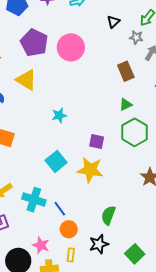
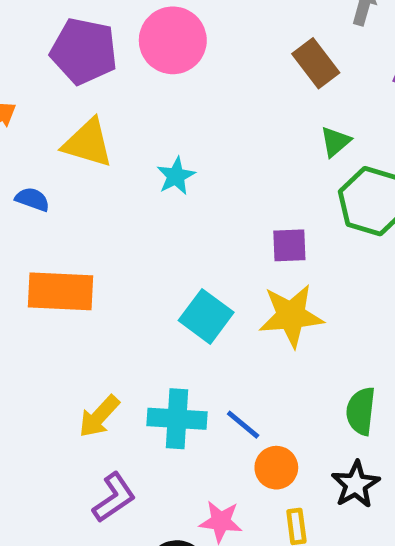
cyan star: (59, 115) -> (176, 176), moved

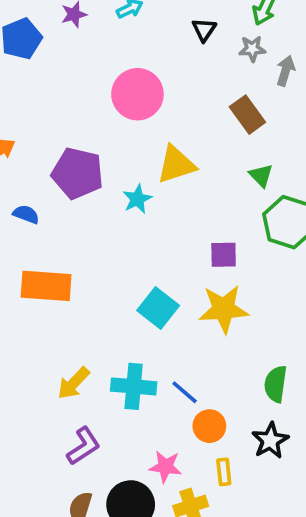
purple pentagon: (84, 51) -> (78, 173), moved
green triangle: (335, 142) -> (261, 175), turned -35
yellow triangle: (88, 143) -> (176, 165), moved, turned -36

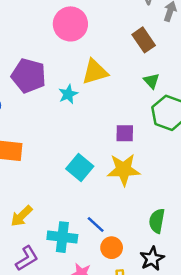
cyan cross: (134, 386) -> (62, 237), moved

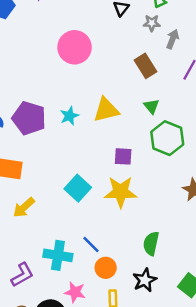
yellow triangle: (95, 72) -> (106, 110), moved
purple pentagon: (29, 76) -> (29, 118), moved
yellow arrow: (21, 216) -> (24, 208), moved

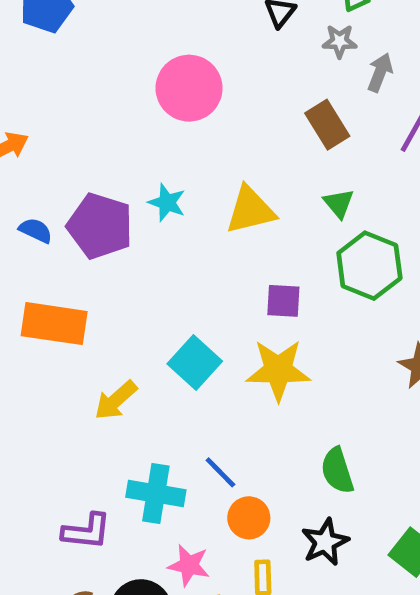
cyan star: (69, 116) -> (167, 203), moved, turned -30
yellow arrow: (24, 208) -> (116, 400), moved
green semicircle: (151, 243) -> (337, 471), turned -30
purple L-shape: (22, 275) -> (87, 531), turned 35

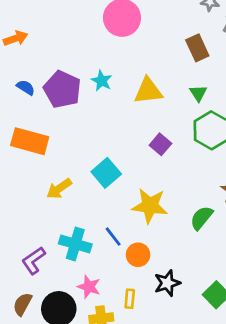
purple square: (283, 301) -> (160, 144), turned 30
yellow star: (278, 370) -> (150, 206), moved
green semicircle: (337, 471) -> (202, 218), moved, turned 50
orange circle: (249, 518) -> (138, 255), moved
purple L-shape: (87, 531) -> (34, 260), turned 132

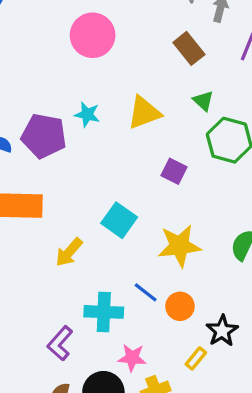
yellow rectangle: (130, 299) -> (196, 358), moved, turned 48

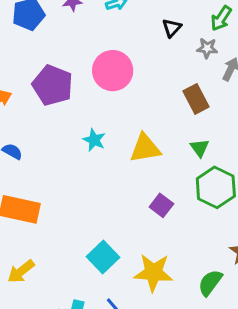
purple pentagon: (44, 136) -> (53, 85), moved
cyan square: (119, 220) -> (103, 257), moved
yellow arrow: (69, 252) -> (21, 271), moved

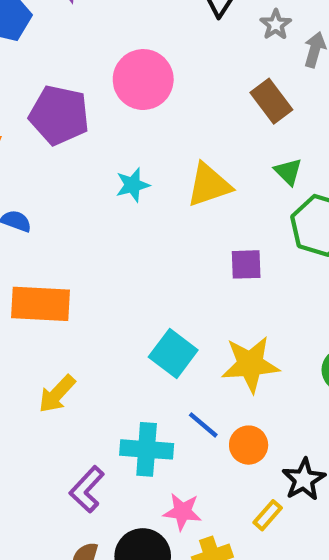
gray star: (207, 48) -> (276, 25), turned -30
cyan star: (94, 140) -> (133, 185), turned -30
purple square: (161, 205) -> (246, 264), turned -30

